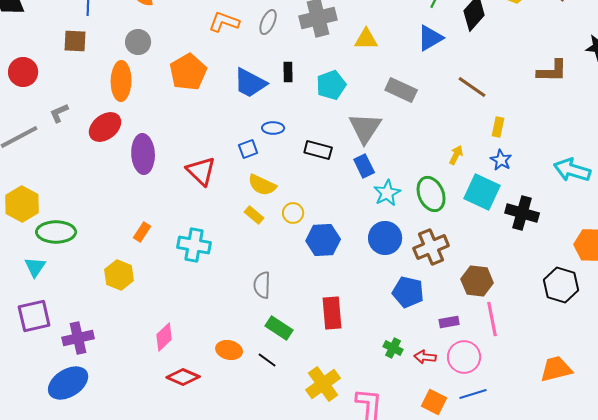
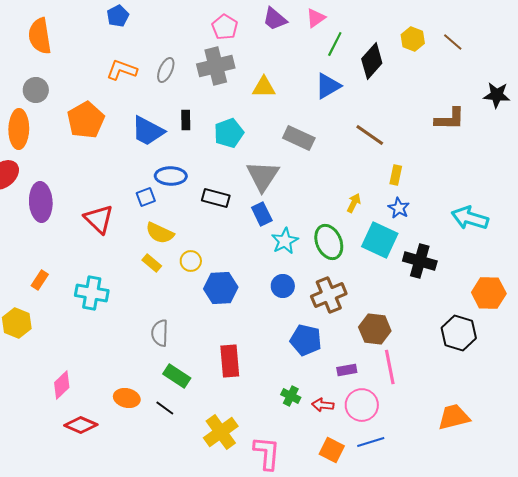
blue ellipse: (273, 128) -> (171, 176), size x1.4
blue circle: (385, 238) -> (283, 286), size x0.7

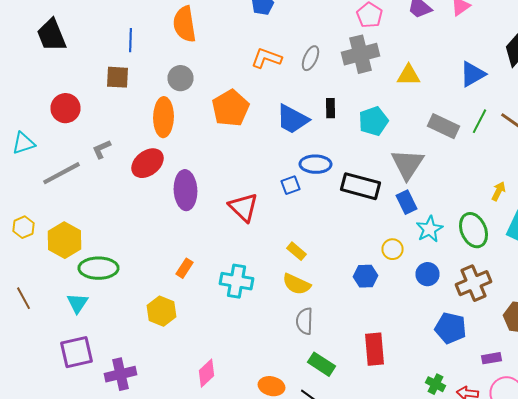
green line: (335, 44) -> (480, 121), moved
black rectangle: (216, 198) -> (360, 186), size x1.4
yellow semicircle: (160, 233) -> (296, 284), moved
yellow circle: (191, 261) -> (392, 249), moved
blue hexagon: (221, 288) -> (366, 276), size x0.7

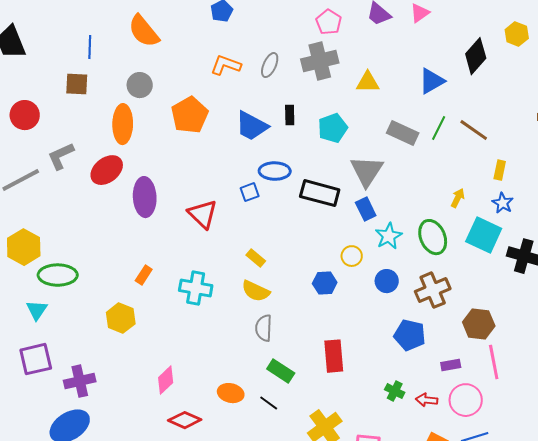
orange semicircle: (184, 24) -> (144, 31), turned -30
gray L-shape: (102, 149) -> (61, 156), size x1.4

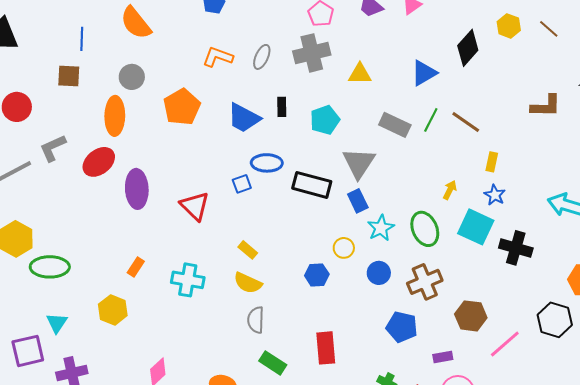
cyan triangle: (37, 310) -> (57, 323), moved
pink line: (494, 362) -> (505, 344), moved, turned 60

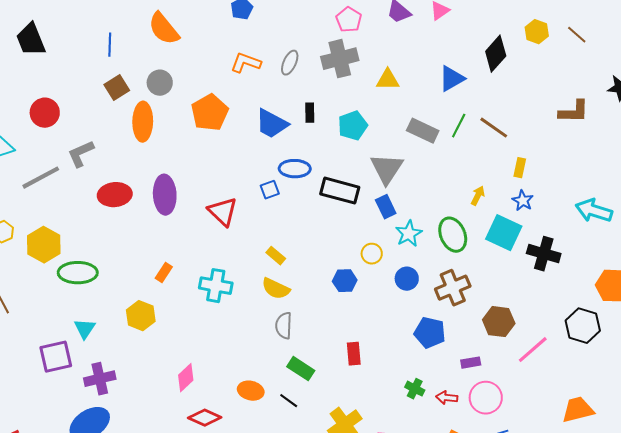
brown square: (69, 76) -> (117, 88), moved, turned -35
red ellipse: (99, 162) -> (115, 195), moved, turned 32
red rectangle: (326, 348) -> (354, 354), size x0.7

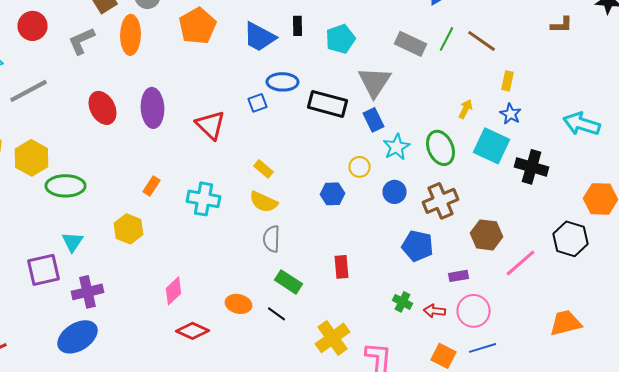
brown L-shape: (574, 112) -> (562, 25), size x0.7
gray L-shape: (81, 154) -> (82, 41), moved
red ellipse: (115, 195) -> (102, 108), turned 68

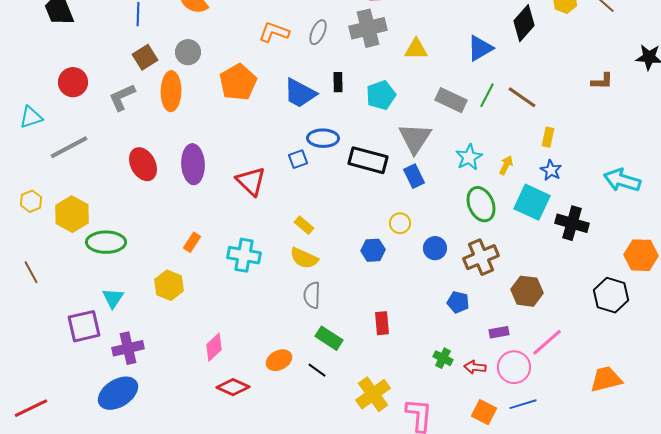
cyan star: (396, 147) -> (469, 157), moved
blue pentagon: (418, 246) -> (458, 302), size x0.7
pink line: (520, 263) -> (547, 342), moved
orange ellipse: (238, 304) -> (279, 360), turned -40

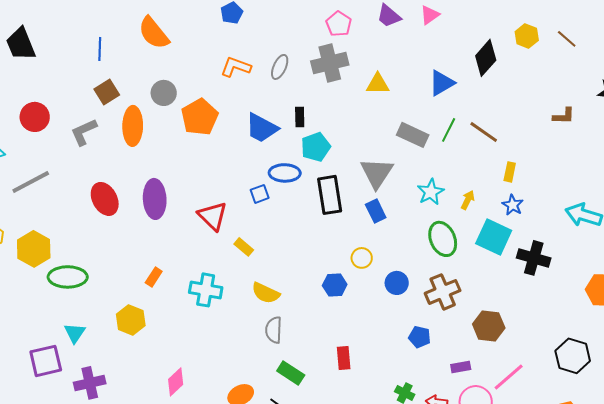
gray circle: (188, 52) -> (164, 93), moved
cyan pentagon: (381, 95) -> (316, 147), moved
black rectangle: (368, 160) -> (330, 195), turned 66
yellow rectangle: (304, 225) -> (244, 247), moved
black hexagon: (611, 295) -> (573, 356), moved

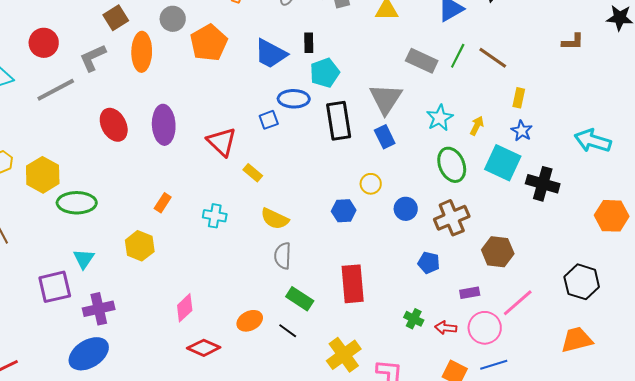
gray line: (31, 182) -> (56, 90), moved
cyan cross: (206, 290) -> (215, 216), size x0.7
red rectangle: (344, 358) -> (353, 284), size x1.6

